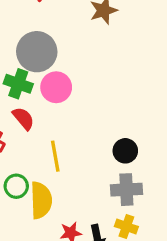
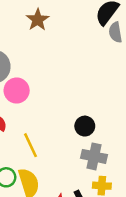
gray cross: (126, 190) -> (94, 156), turned 30

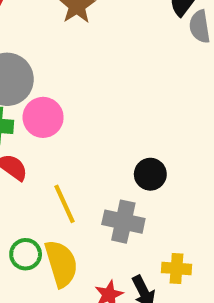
gray cross: (94, 156) -> (123, 222), moved

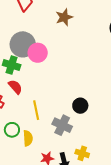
pink circle: (43, 117) -> (38, 53), moved
yellow semicircle: (61, 264) -> (28, 138), size x0.7

